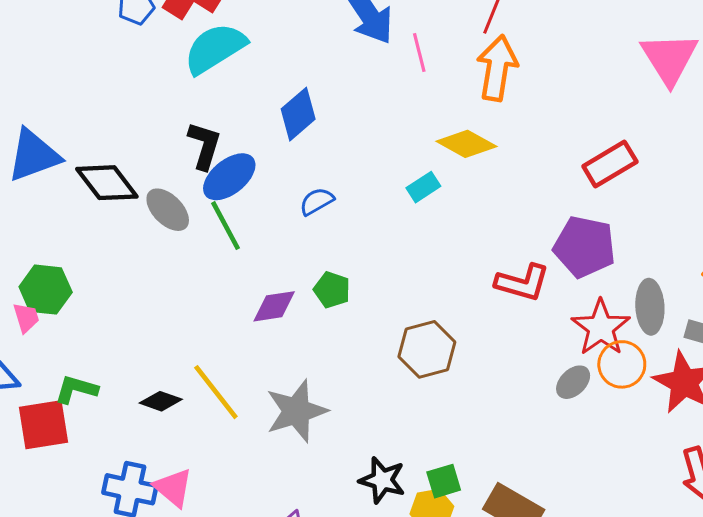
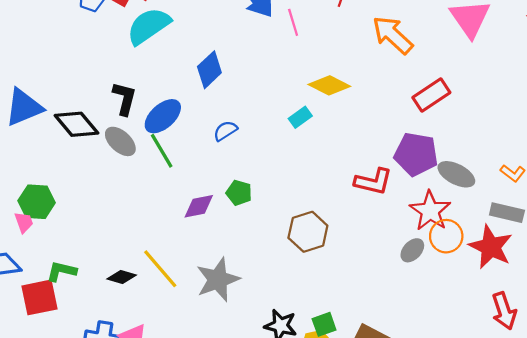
orange arrow: (497, 68) -> (393, 35), moved, turned -54
black L-shape: (204, 146) -> (124, 98), moved
gray ellipse: (650, 307) -> (456, 174), moved, turned -57

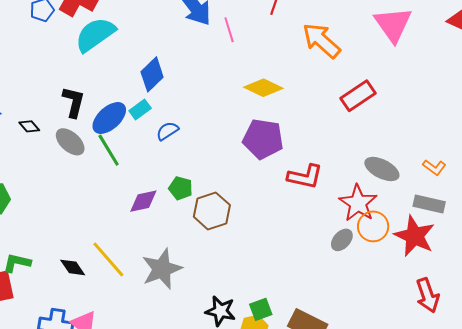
cyan rectangle: (300, 117) -> (140, 110), moved
black diamond: (76, 124) -> (29, 126), size x0.5
purple pentagon: (416, 154) -> (263, 139), moved
brown hexagon: (308, 232) -> (212, 211), moved
black diamond: (122, 277) -> (73, 267), turned 40

